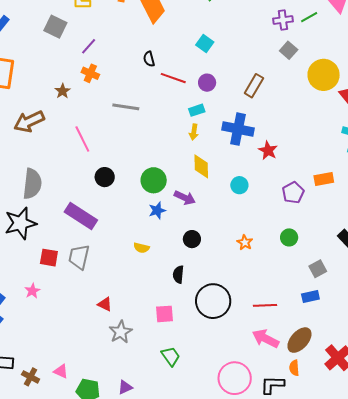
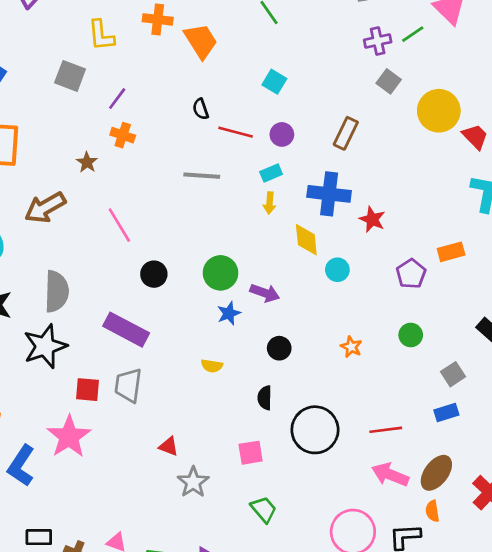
gray line: (126, 107) -> (202, 176), moved
yellow diamond: (201, 166) -> (306, 240), moved
pink star: (32, 291) -> (69, 437), size x2.0

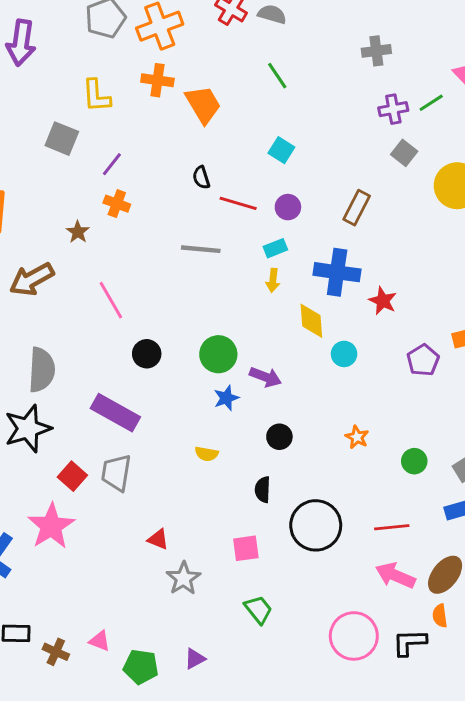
green circle: (411, 335) -> (414, 461), moved
red square: (88, 390) -> (72, 476), turned 35

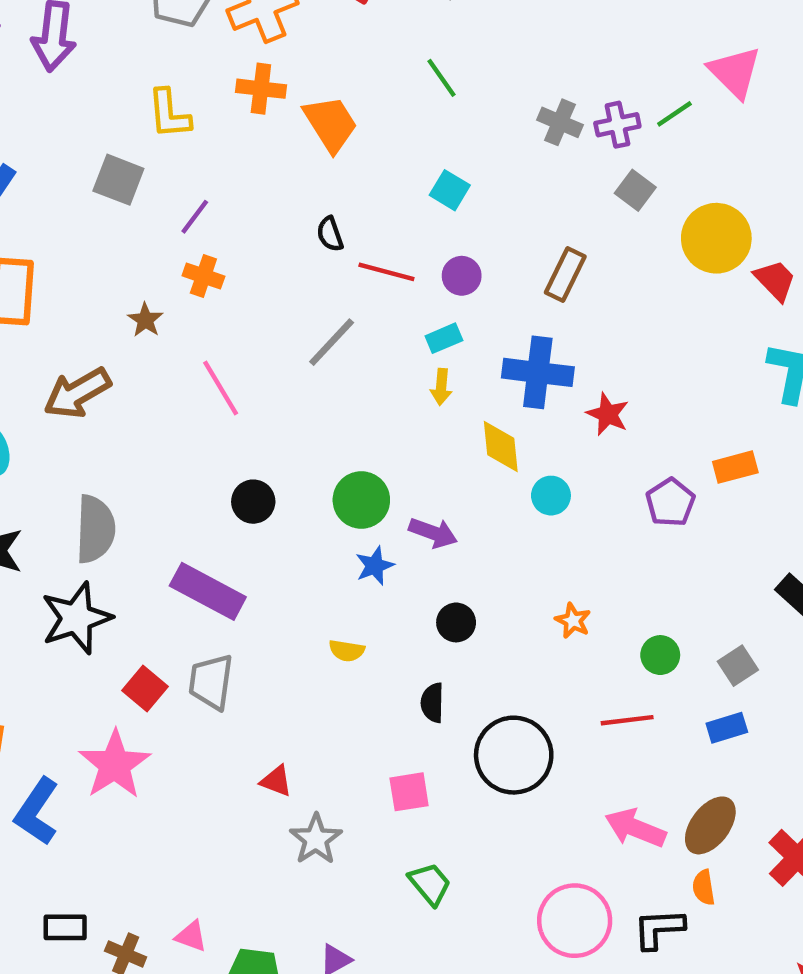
gray cross: (376, 51) -> (560, 122), moved, turned 32
gray line: (201, 249) -> (332, 342), turned -51
pink line: (111, 300) -> (221, 388), moved
red line: (392, 527) -> (627, 720), moved

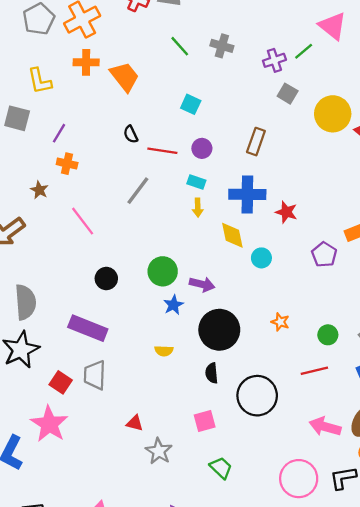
gray cross: (560, 122) -> (222, 46), moved
cyan rectangle: (444, 338) -> (196, 182), turned 48
black circle: (456, 622) -> (219, 330), size x2.0

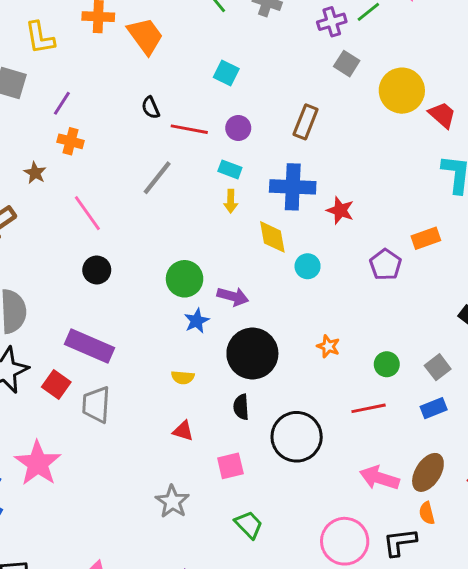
black circle: (106, 278) -> (97, 270), moved
red square: (61, 382) -> (56, 385), moved
red triangle: (135, 423) -> (183, 431), moved

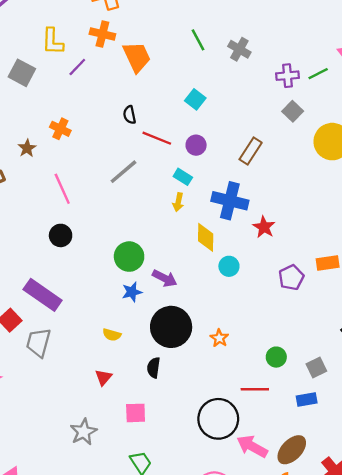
purple line: (62, 103) -> (77, 67), moved
orange star: (328, 346) -> (219, 338), moved
red triangle: (183, 431) -> (103, 377), turned 42
black circle: (297, 437) -> (218, 419), moved

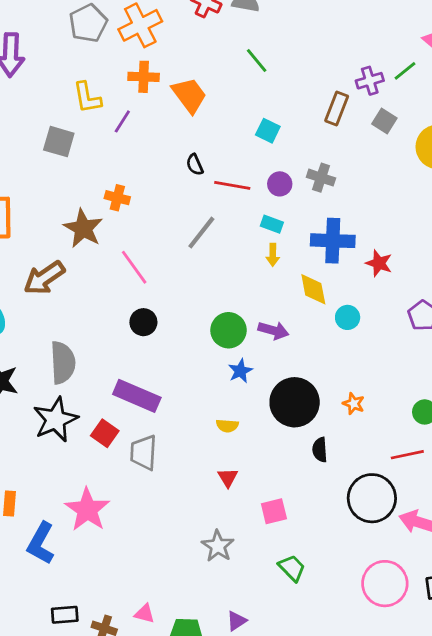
gray cross: (239, 49) -> (321, 178), moved
brown star: (27, 148) -> (83, 228), size x1.8
brown rectangle: (251, 151) -> (337, 108), moved
purple arrow: (165, 278) -> (273, 330), moved
black semicircle: (154, 368) -> (320, 450), moved

